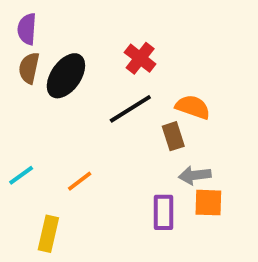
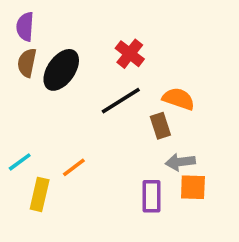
yellow rectangle: (48, 234) -> (40, 194), moved

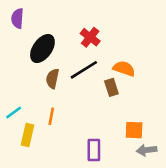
brown semicircle: (27, 63) -> (53, 79), moved
gray arrow: (180, 162) -> (147, 150), moved
orange line: (74, 167) -> (51, 116), turned -42
purple rectangle: (151, 196) -> (94, 150), moved

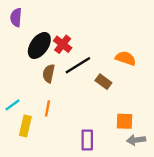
red cross: (90, 37) -> (63, 44), moved
orange semicircle: (124, 69) -> (126, 58), moved
brown rectangle: (111, 87) -> (103, 82), turned -35

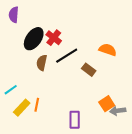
orange line: (47, 108) -> (37, 105), moved
orange square: (124, 121) -> (107, 104), turned -35
yellow rectangle: (25, 126) -> (22, 108), turned 30
gray arrow: (136, 140) -> (118, 111), moved

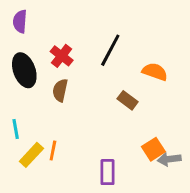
red cross: (54, 38) -> (62, 56), moved
black ellipse: (34, 39) -> (24, 70), moved, turned -55
black line: (67, 56) -> (110, 50), moved, turned -30
cyan line: (11, 90) -> (16, 129), turned -64

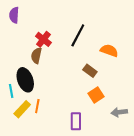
black ellipse: (24, 70) -> (25, 80), moved
brown semicircle: (60, 90) -> (36, 56), moved
orange square: (153, 149) -> (96, 95), moved

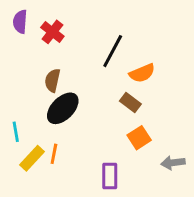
red cross: (43, 39) -> (52, 32), moved
orange semicircle: (109, 50) -> (142, 73), moved, turned 138
black ellipse: (25, 80) -> (63, 108), moved, turned 65

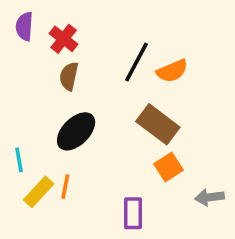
orange semicircle: (142, 73) -> (172, 71), moved
brown semicircle: (52, 80) -> (69, 76), moved
brown rectangle: (130, 102) -> (158, 124), size x1.6

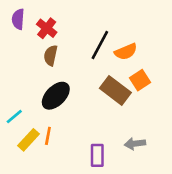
cyan line: (19, 160) -> (14, 116), turned 60
orange square: (169, 167) -> (140, 80), moved
gray arrow: (209, 197) -> (135, 144), moved

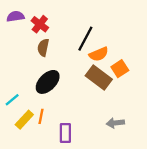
purple semicircle: (18, 19) -> (15, 16), turned 77
orange semicircle: (126, 52) -> (99, 54), moved
purple rectangle: (97, 155) -> (65, 133), moved

